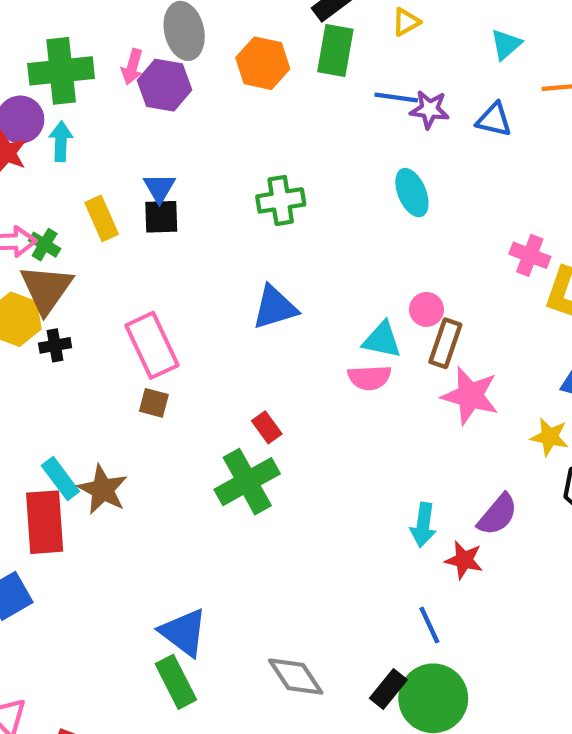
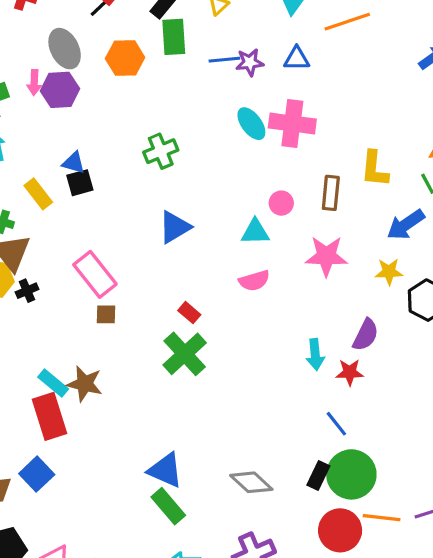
blue triangle: (159, 188) -> (74, 163), turned -30
pink cross: (530, 255) -> (292, 124), moved, size x1.6
brown rectangle: (445, 343) -> (331, 193), moved
pink semicircle: (369, 378) -> (254, 281), moved

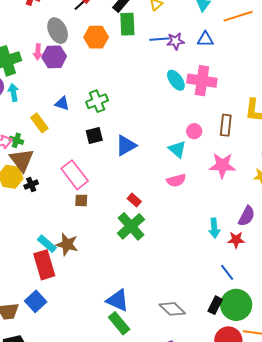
green cross: (161, 151) -> (97, 101), moved
black square: (80, 183) -> (94, 135), moved
cyan triangle: (255, 232) -> (177, 149), turned 42

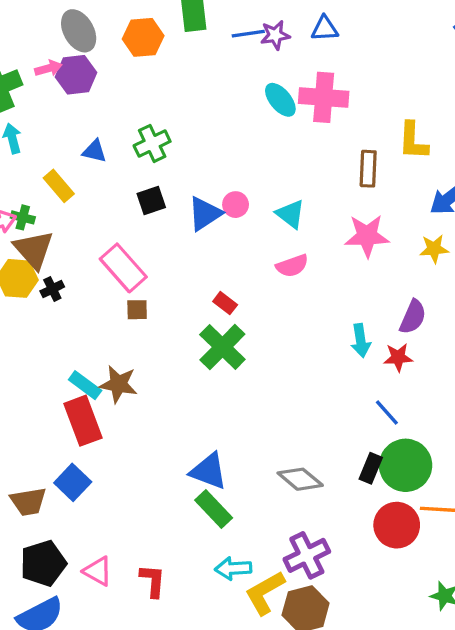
pink arrow: (38, 52) -> (48, 68), turned -105
pink circle: (194, 131) -> (236, 205), moved

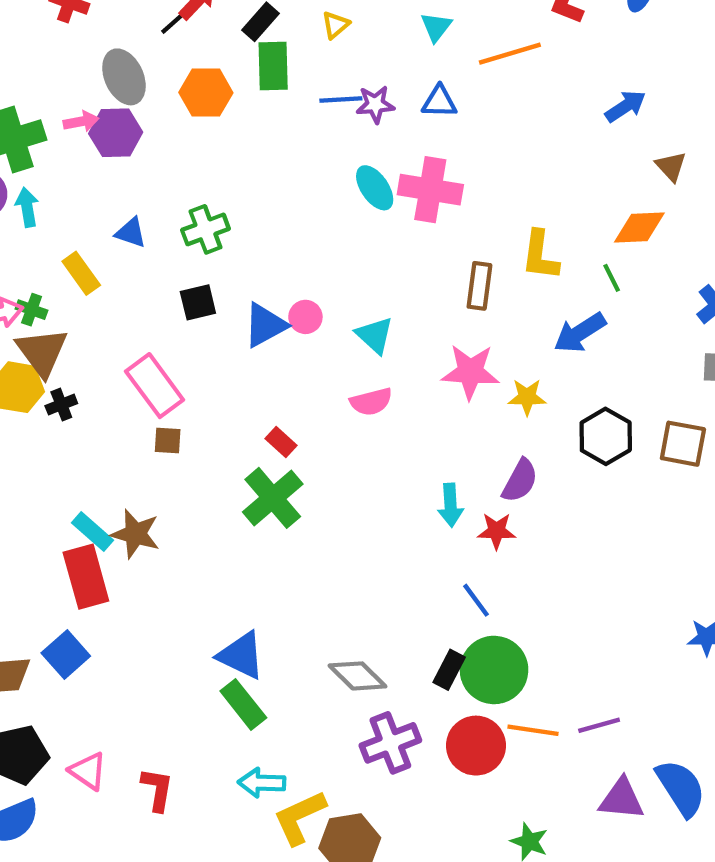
yellow star: (434, 249) -> (527, 397), moved
purple cross: (307, 555) -> (390, 743), moved

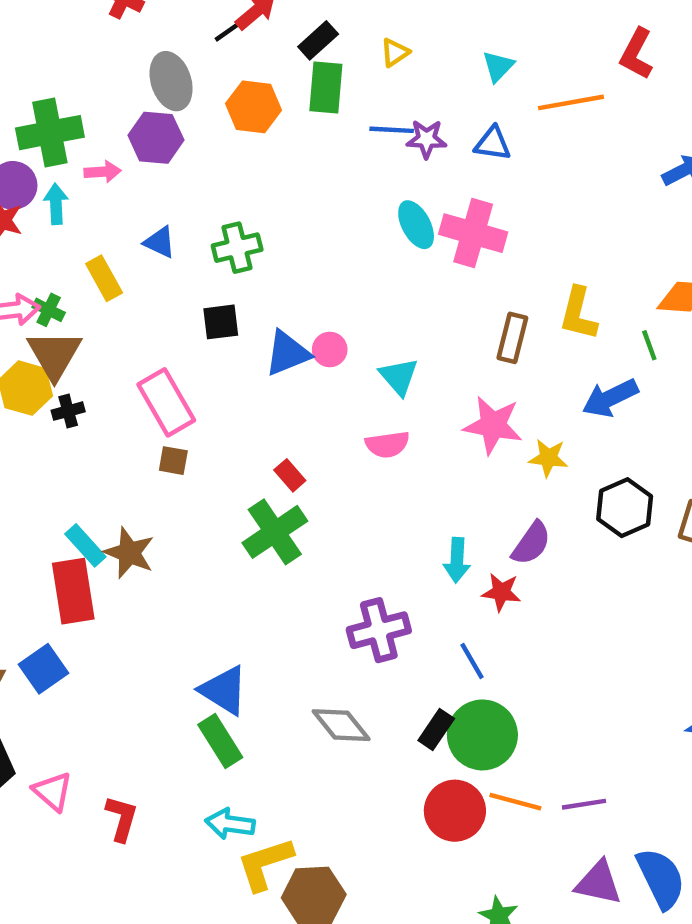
pink arrow: (81, 122) -> (103, 172), moved
purple cross: (390, 743) -> (379, 630), moved

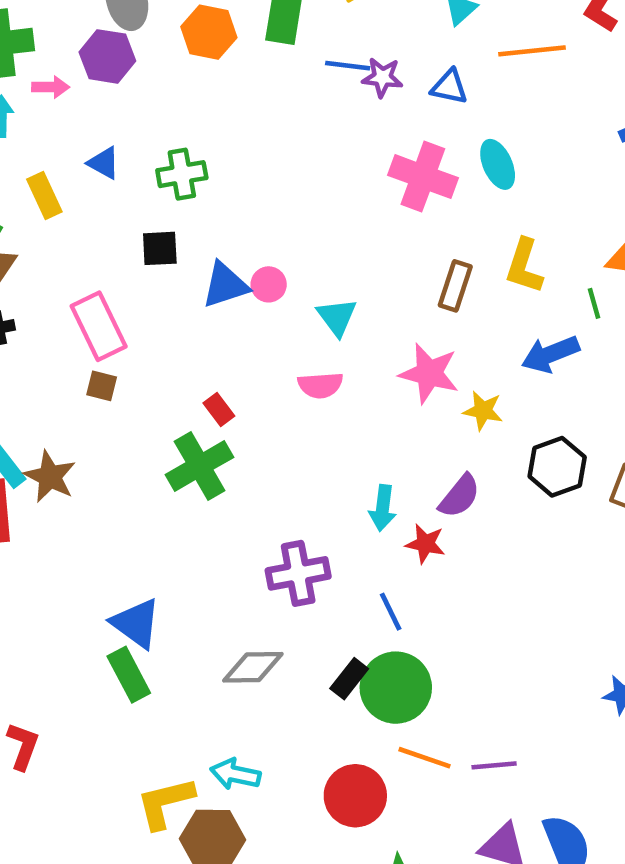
cyan ellipse: (416, 225) -> (498, 164), moved
gray diamond: (341, 725) -> (253, 667), turned -56
red circle: (455, 811) -> (355, 796), moved
cyan arrow: (230, 824) -> (235, 774), moved

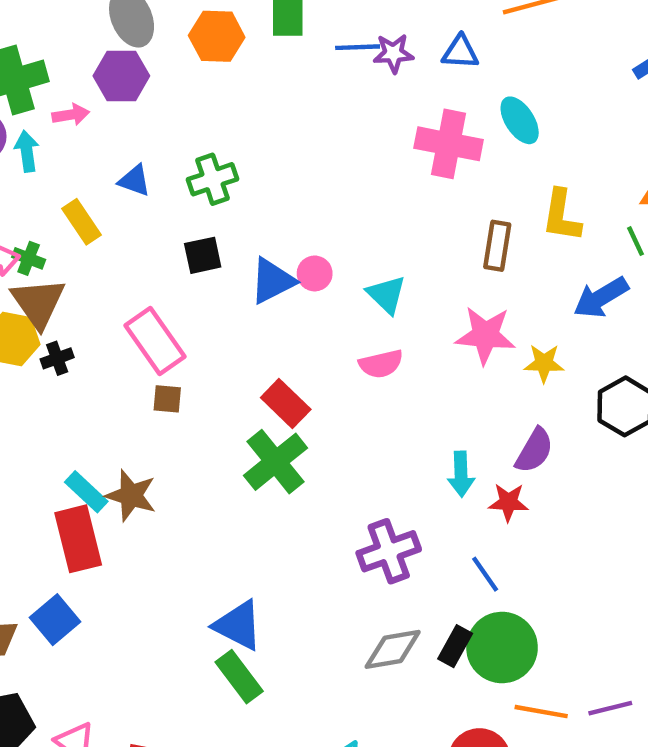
red rectangle: (219, 409) -> (286, 403), size x1.5
gray diamond: (253, 667) -> (393, 649), moved

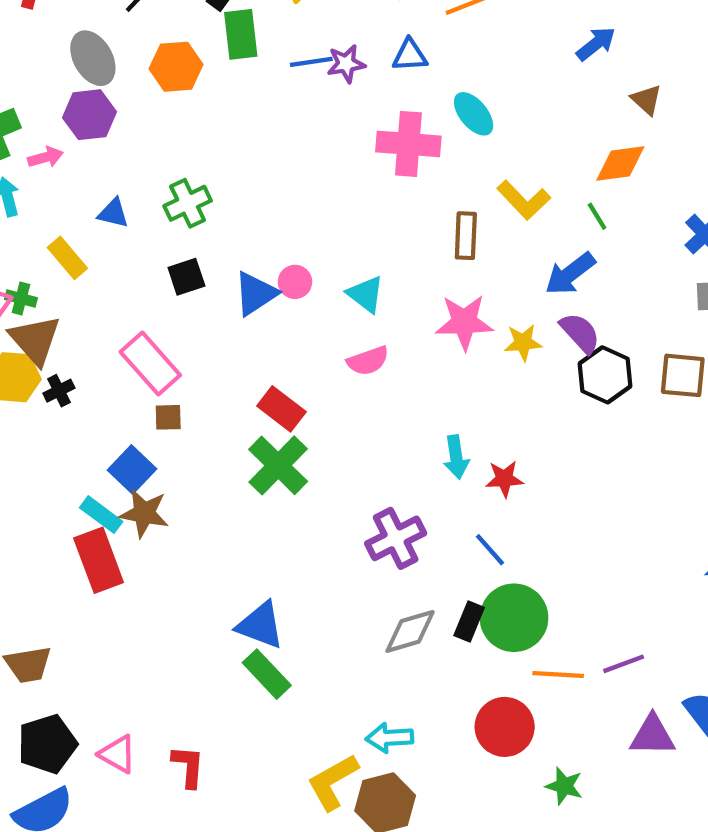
yellow L-shape: (561, 216) -> (524, 200), turned -46
purple semicircle: (534, 450) -> (580, 333), moved, turned -66
blue square: (55, 620) -> (132, 470), moved

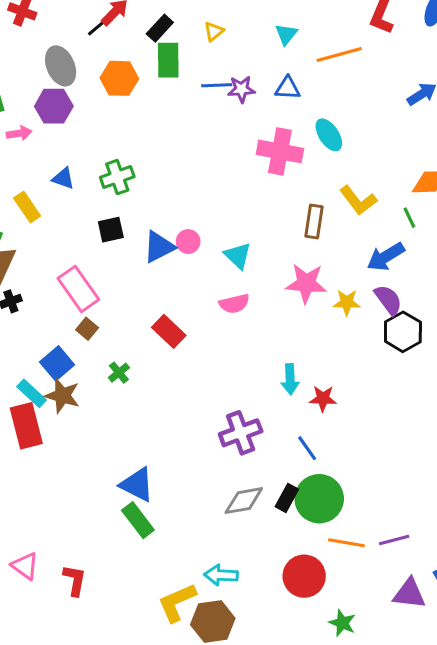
brown square: (168, 417) -> (87, 329), turned 35
green cross: (278, 465) -> (119, 373), moved, size x0.5

